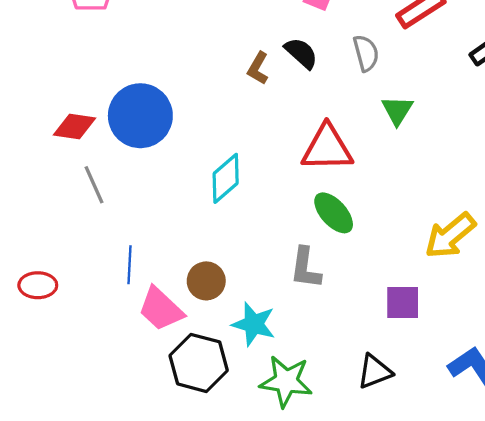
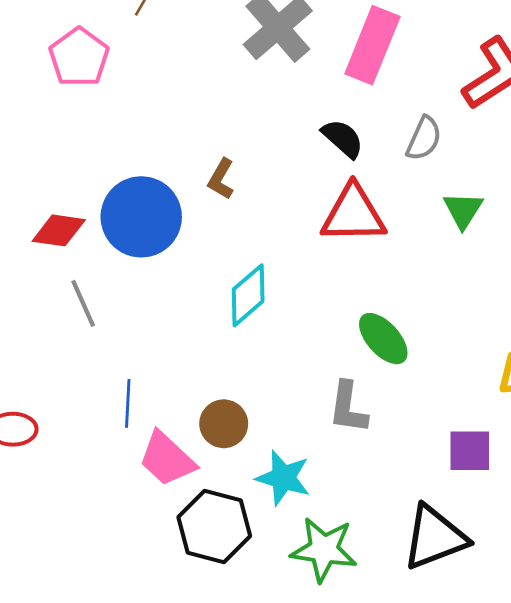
gray semicircle: (366, 53) -> (424, 138), turned 39
brown L-shape: (258, 68) -> (221, 179), moved
red triangle: (327, 148) -> (354, 214), moved
black triangle: (375, 372) -> (435, 537), size x1.5

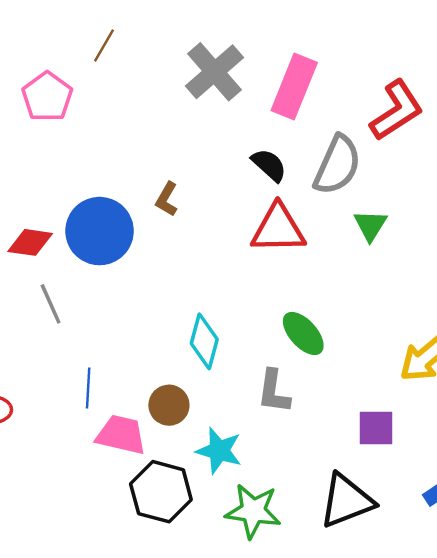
gray semicircle: (424, 138) -> (337, 165), size x1.6
cyan diamond: (248, 295) -> (204, 341), moved, turned -34
pink trapezoid: (167, 459) -> (121, 435), turned 150

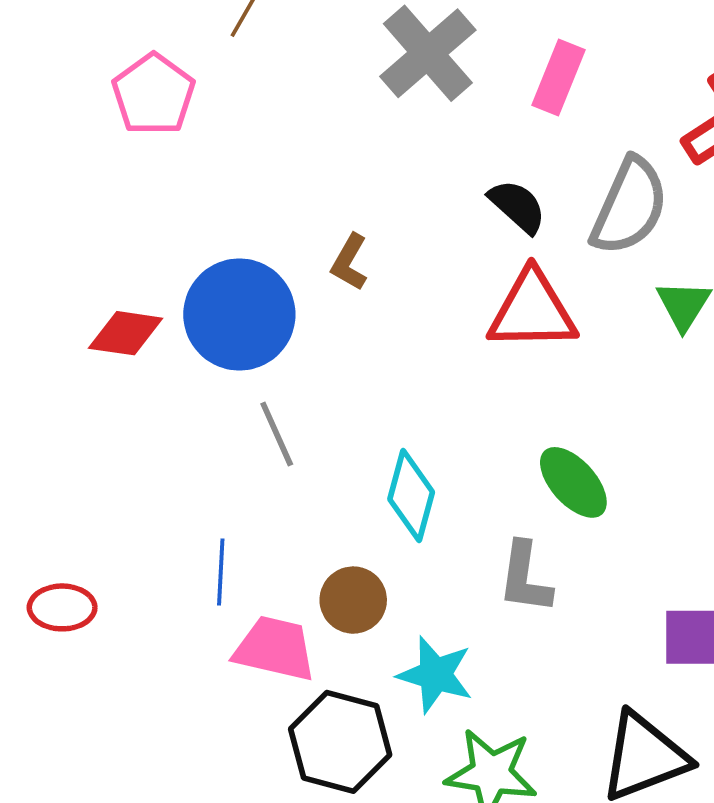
pink rectangle: (294, 86) -> (558, 78), size x0.7
gray line: (51, 304) -> (277, 434), moved

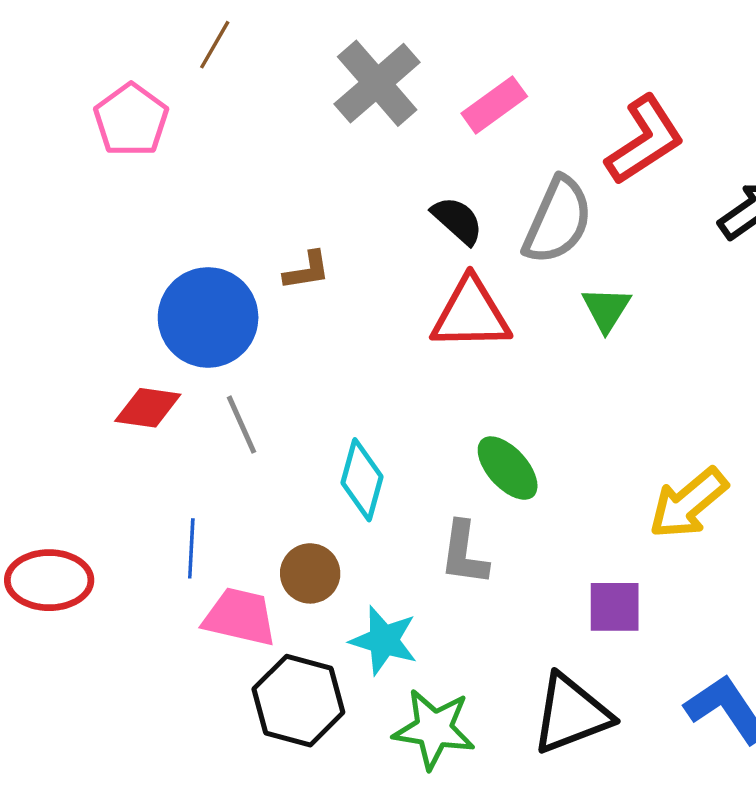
pink rectangle: (558, 78) -> (494, 105), turned 32
brown L-shape: (349, 262) -> (307, 271), turned -129
red diamond: (126, 333) -> (148, 408), moved
red ellipse: (62, 607) -> (49, 580), size x1.4

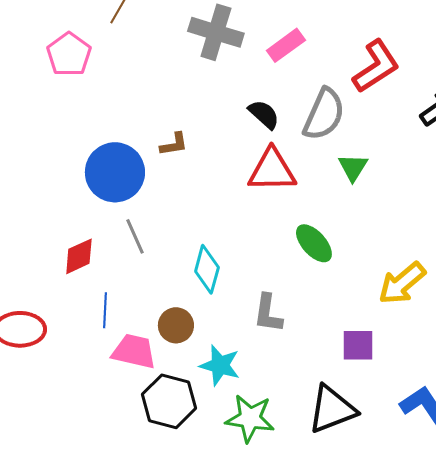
gray cross: (377, 83) -> (216, 32), turned -32
red diamond: (148, 408) -> (79, 256), moved, turned -33
green ellipse: (508, 468) -> (314, 243), moved

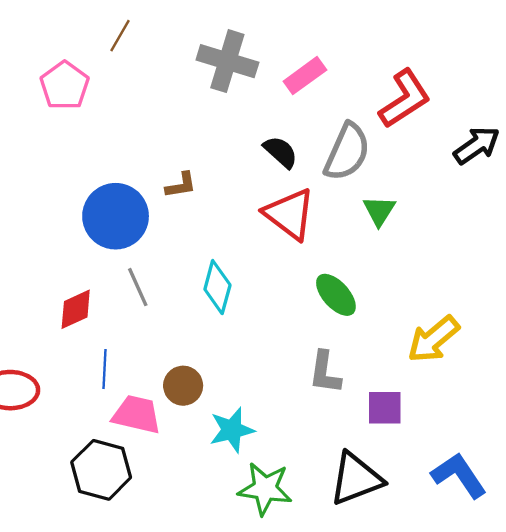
red triangle: (272, 170) -> (289, 214), turned 38
cyan diamond: (207, 269) -> (217, 287), moved
gray L-shape: (268, 313) -> (325, 372), moved
cyan star: (220, 365) -> (232, 430), turned -30
black hexagon: (169, 401) -> (101, 470), moved

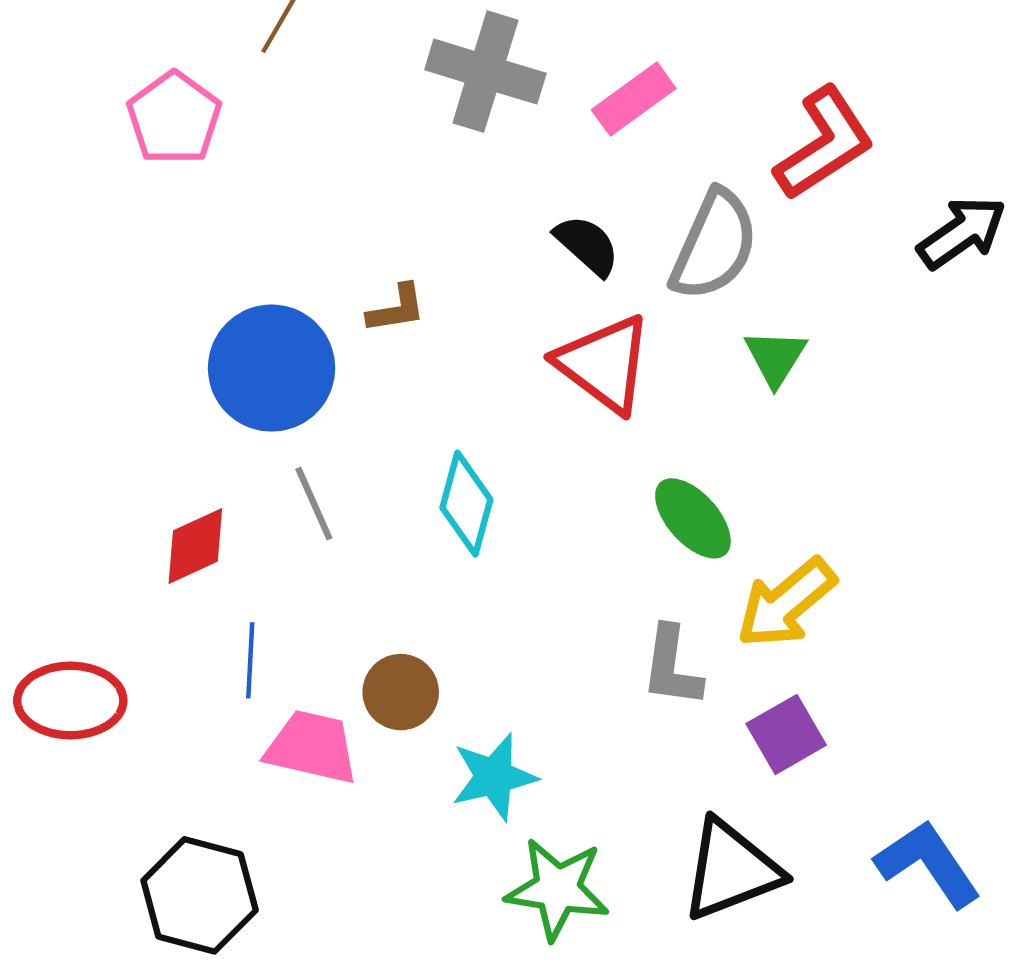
yellow arrow: (433, 339) -> (786, 603), moved
purple square: (385, 408) -> (786, 734), turned -30
black hexagon: (101, 470) -> (200, 895), moved

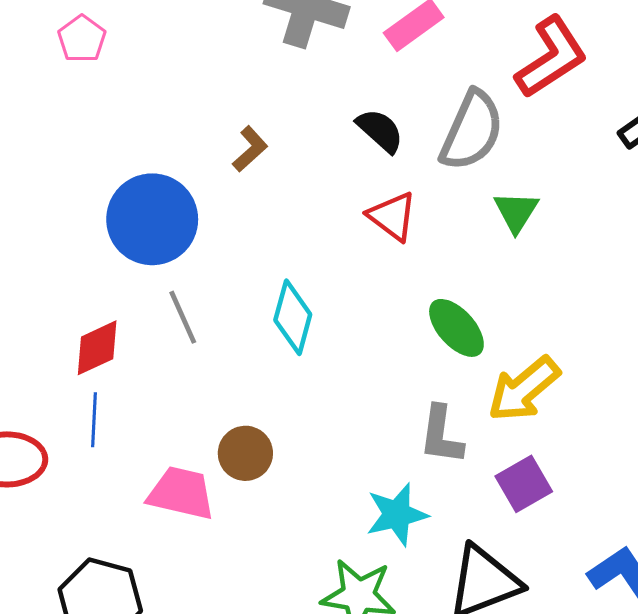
pink pentagon: (174, 118) -> (82, 39), size x0.7
brown L-shape: (396, 309) -> (250, 149), moved, turned -33
red triangle: (604, 364) -> (392, 216), size x0.7
blue line: (250, 660) -> (94, 420), moved
cyan star: (494, 777) -> (397, 514), moved

